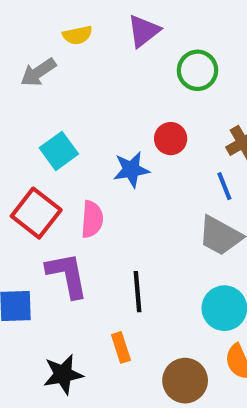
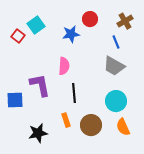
red square: (36, 213) -> (18, 36), moved, size x0.6
pink semicircle: (92, 219) -> (64, 66), moved
brown circle: (185, 381) -> (91, 125), moved

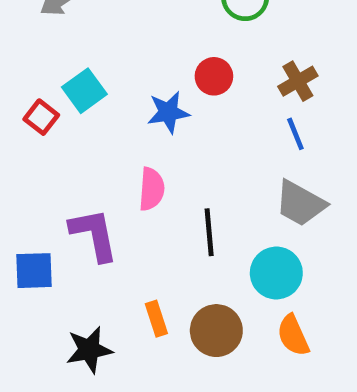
blue line: (116, 42) -> (295, 134), moved
gray trapezoid: (114, 66) -> (300, 203), moved
black line: (74, 93) -> (209, 232), moved

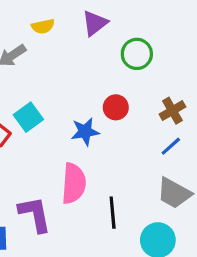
blue line: (295, 134) -> (171, 146), turned 70
pink semicircle: (152, 189) -> (74, 183), size x1.4

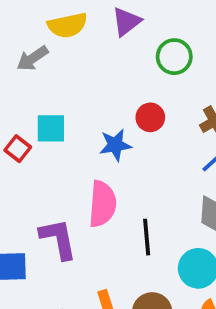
yellow semicircle: (43, 26) -> (67, 25), size x1.5
cyan square: (28, 117) -> (51, 128), turned 36

